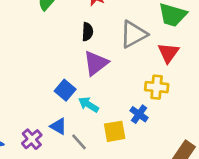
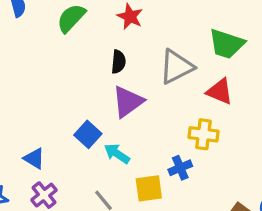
red triangle: (168, 53) -> (220, 91), turned -45
blue cross: (139, 114) -> (180, 168), turned 30
blue triangle: (58, 126) -> (34, 158), moved

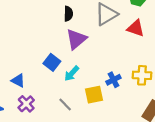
yellow cross: (203, 134) -> (142, 75), moved
cyan arrow: (117, 154) -> (72, 74), turned -77

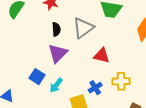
black semicircle: (68, 14) -> (56, 29), moved
red triangle: (136, 28) -> (102, 56), moved

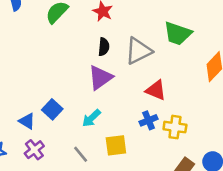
blue square: (37, 77) -> (52, 109), moved
blue cross: (95, 88) -> (149, 120), moved

